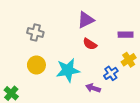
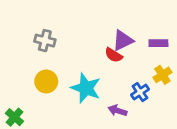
purple triangle: (86, 20) -> (123, 41), moved
cyan star: (68, 70) -> (86, 88), turned 30

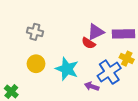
purple rectangle: (158, 43) -> (124, 34), size x1.5
yellow cross: (162, 75) -> (127, 59), turned -32
blue cross: (140, 92) -> (109, 72), size x1.6

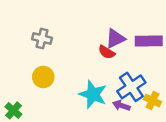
yellow cross: (127, 59) -> (152, 101), moved
cyan star: (67, 69) -> (93, 94), moved
purple arrow: (92, 86) -> (121, 106), moved

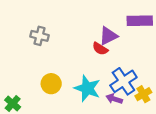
purple rectangle: (149, 41) -> (140, 21), moved
yellow circle: (43, 77) -> (51, 84), moved
yellow cross: (152, 101) -> (143, 94), turned 35

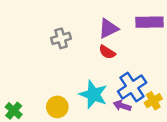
gray cross: (39, 36) -> (61, 38), moved, turned -30
purple triangle: (108, 36) -> (108, 28), moved
yellow circle: (51, 84) -> (57, 107), moved

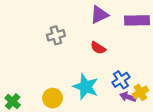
purple triangle: (108, 28) -> (99, 15), moved
blue cross: (132, 87) -> (121, 80), size x0.7
purple arrow: (122, 106) -> (128, 97), moved

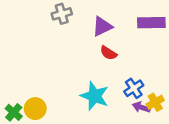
purple triangle: (99, 15) -> (102, 26), moved
gray cross: (56, 35) -> (62, 14), moved
yellow circle: (53, 98) -> (35, 109), moved

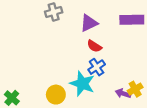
blue cross: (134, 88) -> (97, 67), moved
yellow circle: (35, 109) -> (56, 95), moved

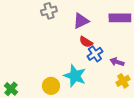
blue cross: (97, 67) -> (95, 54), moved
purple arrow: (123, 93) -> (117, 62), moved

